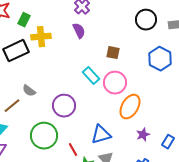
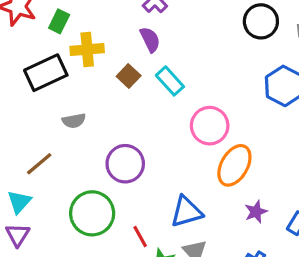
brown square: (113, 53) -> (129, 76), moved, turned 32
cyan rectangle: (91, 76) -> (170, 81), moved
gray semicircle: (29, 91) -> (74, 121), moved, turned -48

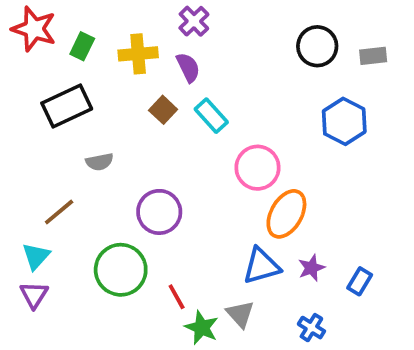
yellow cross: (87, 50) -> (138, 54), moved
blue triangle: (186, 212) -> (261, 266), moved

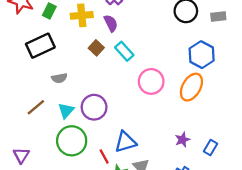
orange ellipse: (286, 214) -> (191, 87), moved
cyan triangle: (36, 256) -> (66, 111), moved
blue triangle: (261, 266) -> (125, 142), moved

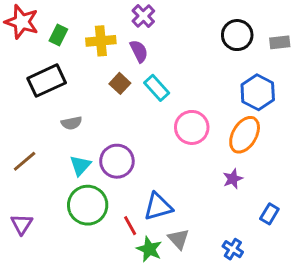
brown line: (36, 107) -> (25, 161), moved
purple star: (182, 140) -> (233, 179), moved

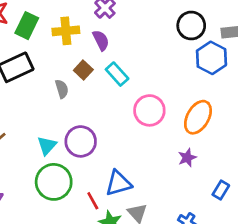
green rectangle: (58, 35) -> (27, 26), size x1.4
blue hexagon: (258, 92) -> (211, 58), moved
gray semicircle: (72, 123) -> (62, 89), moved, turned -96

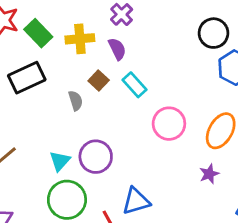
green rectangle: (27, 26) -> (38, 33), turned -70

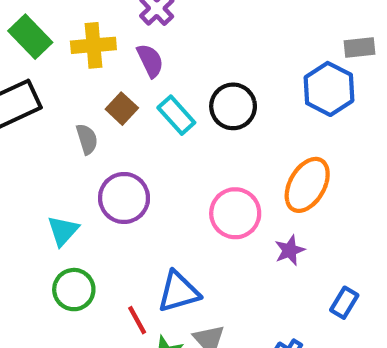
black circle: (213, 33) -> (233, 106), moved
pink circle: (169, 124) -> (235, 213), moved
purple circle: (96, 157) -> (124, 198), moved
green circle: (67, 200) -> (74, 290), size x0.7

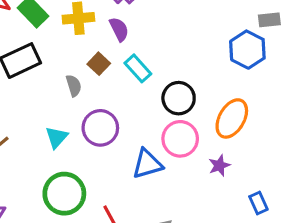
black circle: (233, 106) -> (179, 98), moved
cyan triangle: (63, 231) -> (56, 137), moved
green circle: (74, 290) -> (64, 194), size x1.4
blue triangle: (179, 292) -> (147, 164), moved
blue rectangle: (344, 303) -> (258, 203), turned -55

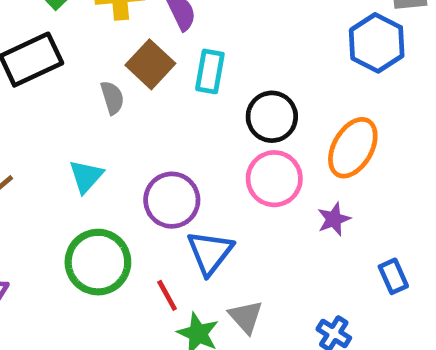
brown square: (99, 64) -> (150, 64), size x1.4
cyan rectangle: (138, 68) -> (210, 71), turned 52
purple circle: (100, 128) -> (172, 200), moved
blue triangle: (147, 164) -> (210, 253), moved, turned -36

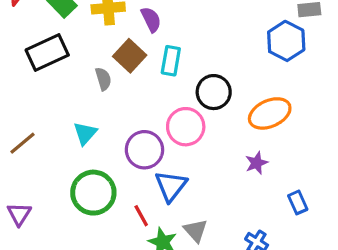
orange ellipse: (353, 148) -> (270, 113), turned 36
pink circle: (274, 179) -> (186, 127), moved

